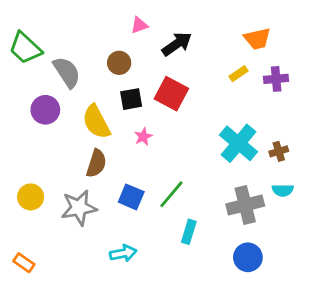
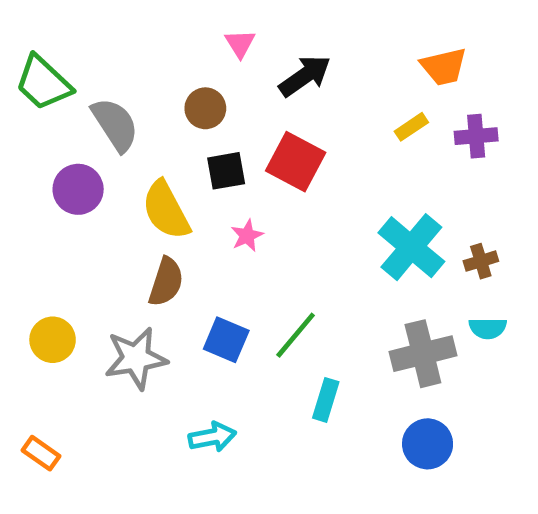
pink triangle: (139, 25) -> (240, 43), turned -42

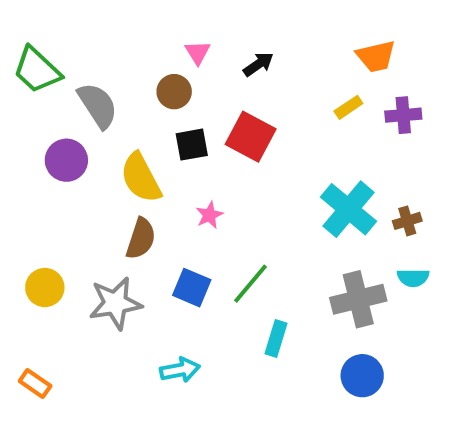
pink triangle: (240, 43) -> (198, 52), moved
black arrow: (305, 76) -> (258, 64), size x0.7
pink star: (247, 236) -> (209, 215), moved

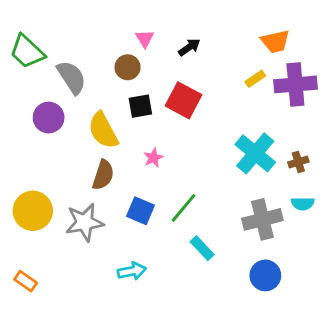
purple cross: (403, 115) -> (295, 84), size x1.6
yellow circle: (45, 288) -> (33, 211), size x1.4
cyan rectangle: (276, 338) -> (202, 248), turned -60

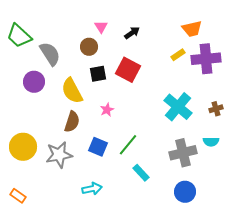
brown cross: (298, 162) -> (216, 109), moved

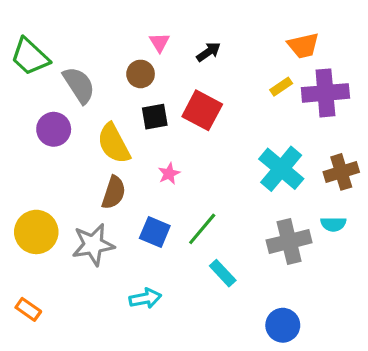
brown cross: (216, 109) -> (341, 172), size x1.5
blue circle: (185, 192) -> (283, 325), moved

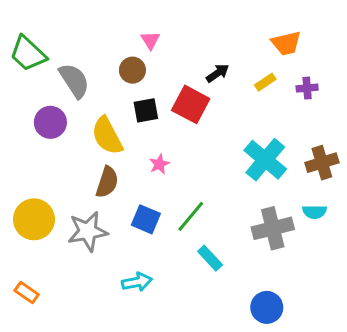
black arrow: (208, 52) -> (218, 73), moved
purple cross: (325, 93) -> (307, 88), size x0.5

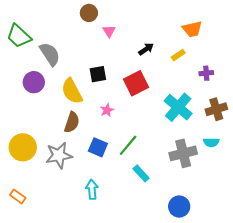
pink triangle: (150, 40) -> (109, 31), moved
brown circle: (132, 70) -> (89, 13), moved
purple cross: (307, 88) -> (206, 73), moved
red square: (191, 104) -> (136, 83), moved, turned 35
cyan arrow: (137, 282) -> (92, 189), turned -84

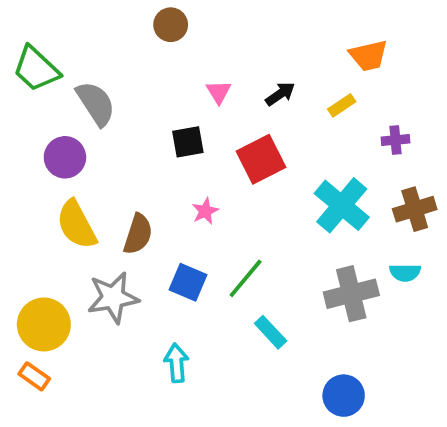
pink triangle: (109, 31) -> (219, 92), moved
yellow semicircle: (72, 91) -> (76, 225), moved
yellow circle: (23, 147) -> (44, 324), moved

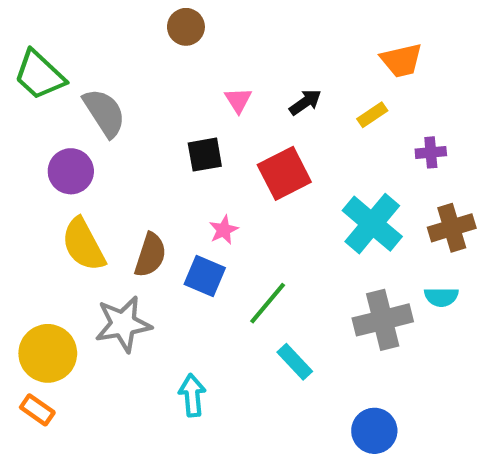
blue square: (188, 282) -> (205, 276), moved

